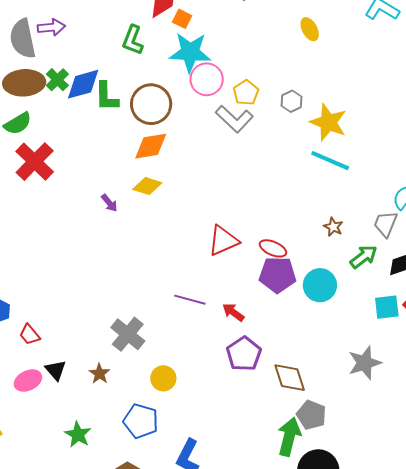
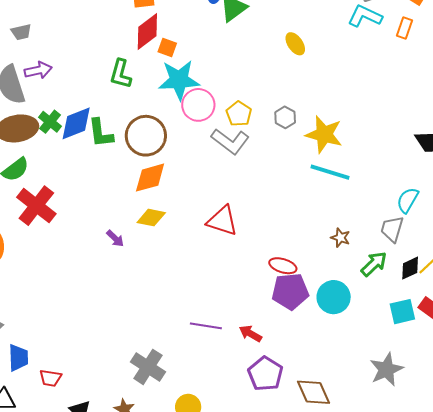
red triangle: (223, 241) -> (222, 221), moved, turned 48
red trapezoid: (30, 335) -> (50, 378), turned -35

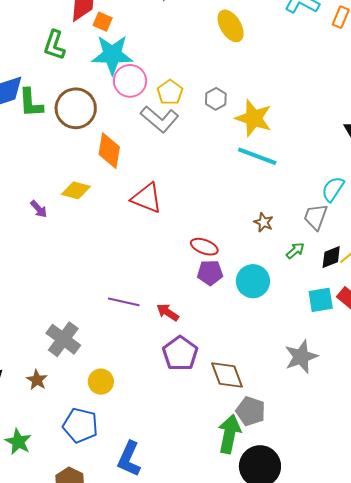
yellow ellipse: (295, 44) -> (231, 26), size x1.4
orange diamond: (150, 178) -> (109, 151), moved, turned -69
green arrow: (374, 264) -> (295, 251), size x0.7
purple pentagon: (290, 291) -> (210, 273), size x0.7

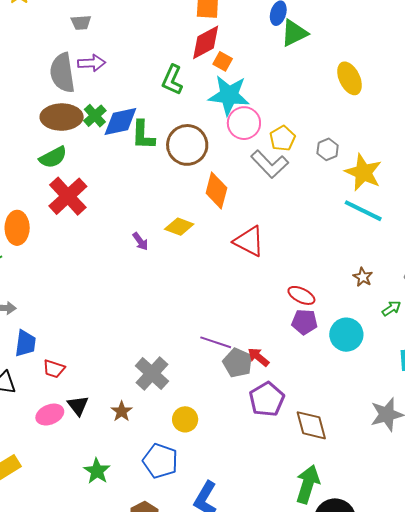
gray pentagon: (251, 411) -> (238, 363), moved

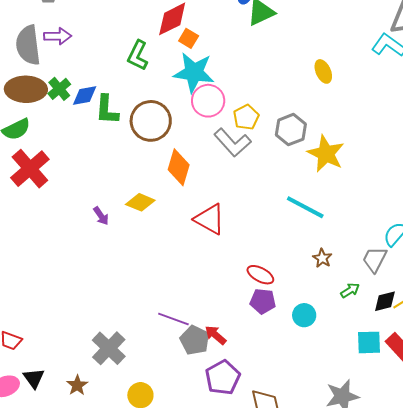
yellow ellipse: (350, 78) -> (323, 71), moved, size x0.7
blue diamond: (120, 121) -> (85, 95), size x0.7
gray hexagon: (328, 149) -> (291, 130), size x1.4
cyan line: (363, 211) -> (305, 207), moved
cyan circle: (346, 335) -> (304, 315), size x0.7

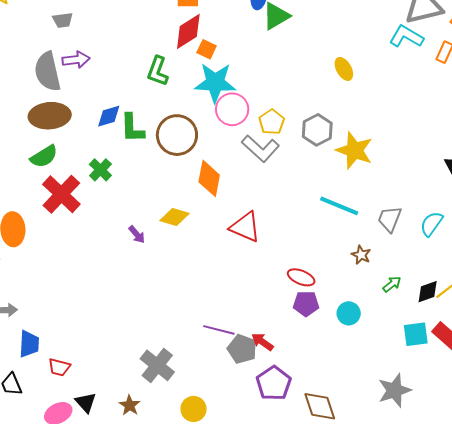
green cross: (59, 89) -> (100, 170), moved
gray trapezoid: (375, 259) -> (390, 219), moved

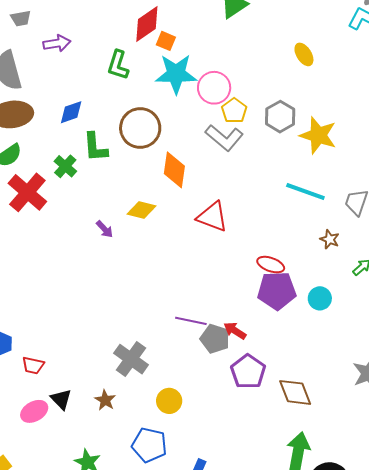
purple arrow: (76, 60) -> (57, 43), moved
pink circle: (232, 109) -> (214, 88), moved
green L-shape: (132, 128) -> (95, 147), moved
purple pentagon: (306, 304) -> (277, 291), size x1.5

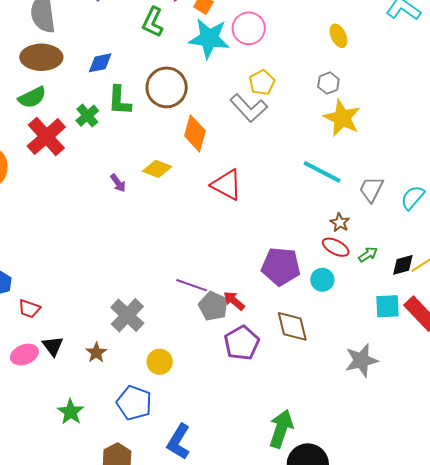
pink circle: (214, 88) -> (249, 28), moved
gray hexagon: (280, 117) -> (328, 83), moved, size x0.7
red ellipse: (271, 265) -> (336, 247), moved
brown diamond: (295, 392) -> (292, 326), moved

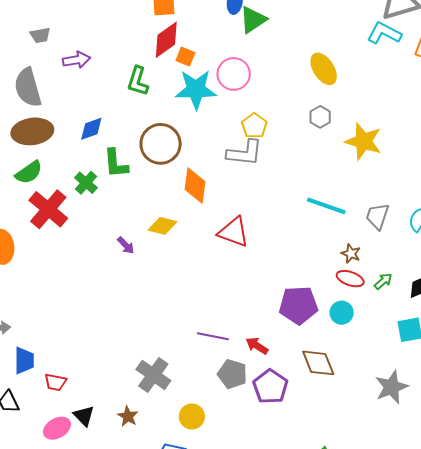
yellow ellipse: (338, 36) -> (324, 69), size x1.4
gray L-shape: (249, 108) -> (245, 153), turned -33
yellow star: (342, 118) -> (363, 141), moved
gray pentagon: (213, 306) -> (232, 374), moved

